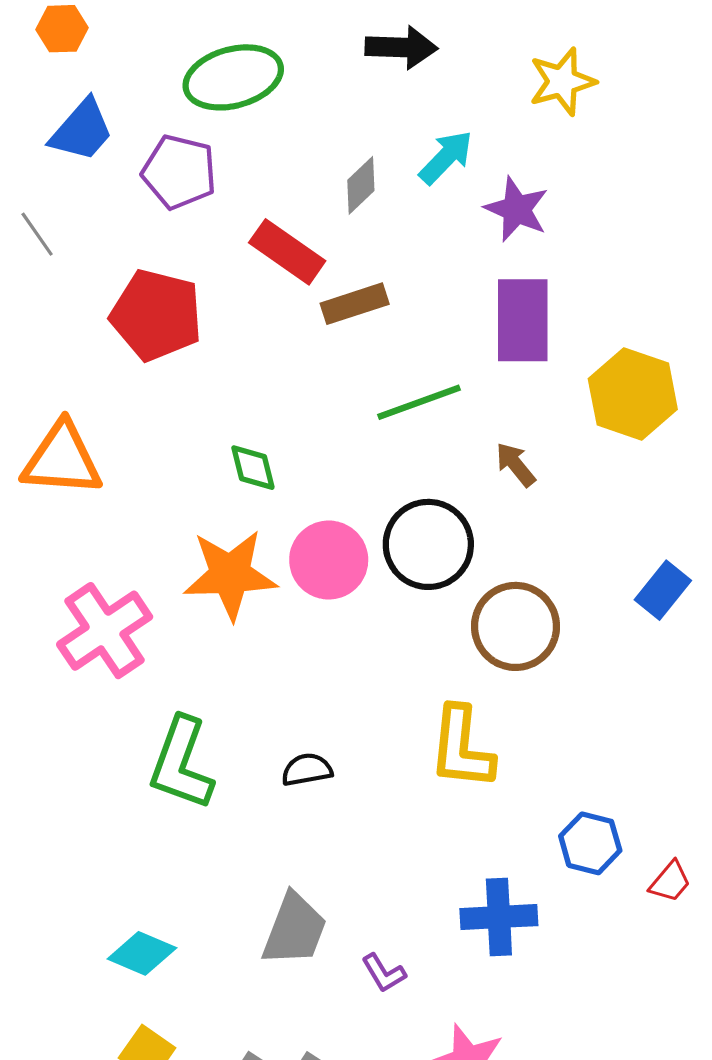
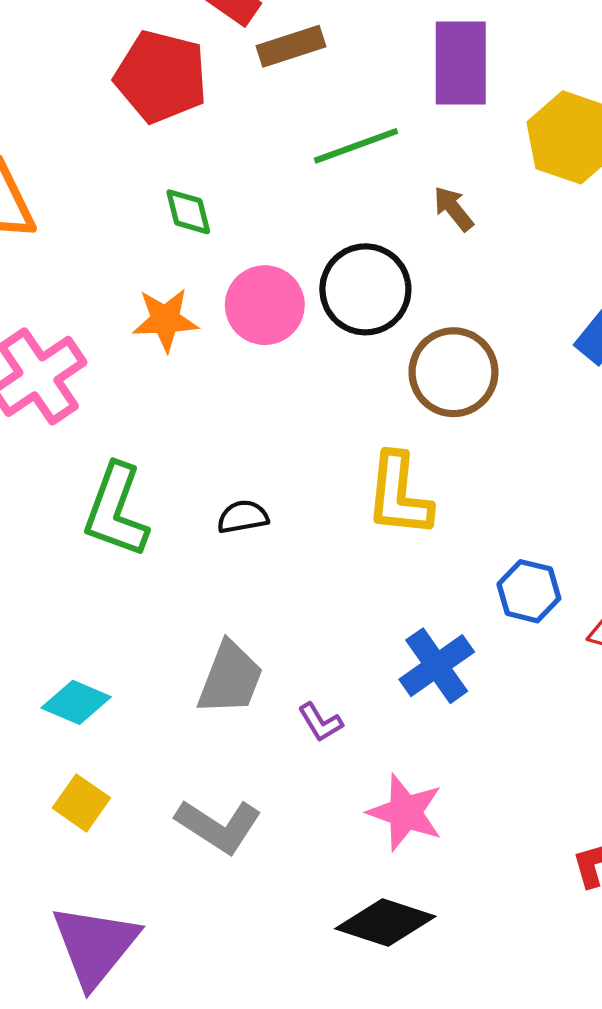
red pentagon: (156, 315) -> (161, 77), moved
orange star: (230, 575) -> (165, 320), size x0.7
blue cross: (499, 917) -> (437, 666), turned -32

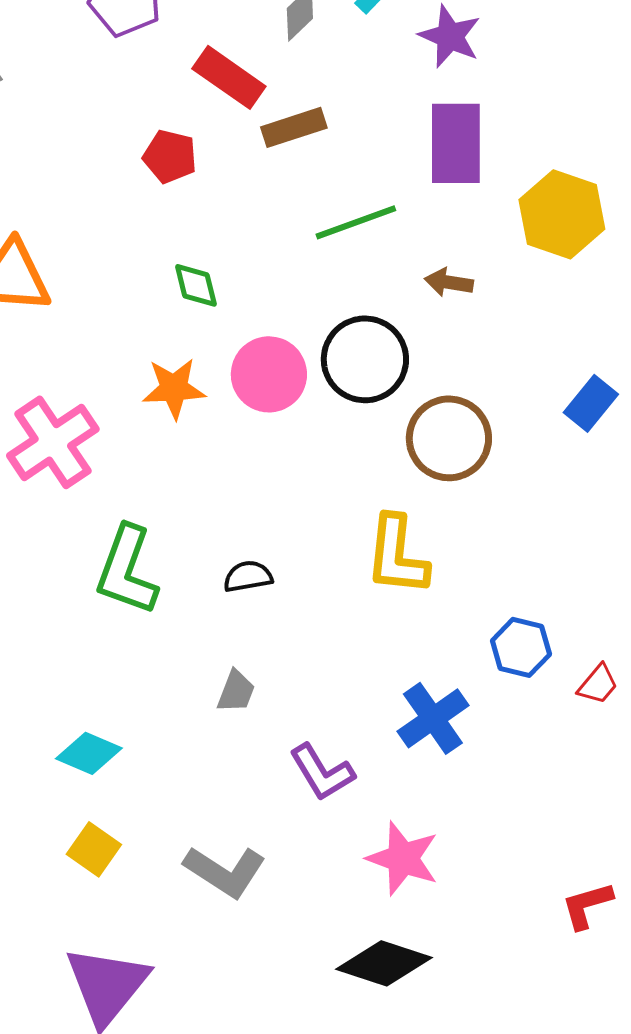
red pentagon: (161, 77) -> (170, 156), size x0.6
brown arrow: (453, 209) -> (449, 282), turned -42
gray trapezoid: (230, 678) -> (236, 691), moved, size x0.6
purple L-shape: (320, 722) -> (322, 772), size x1.5

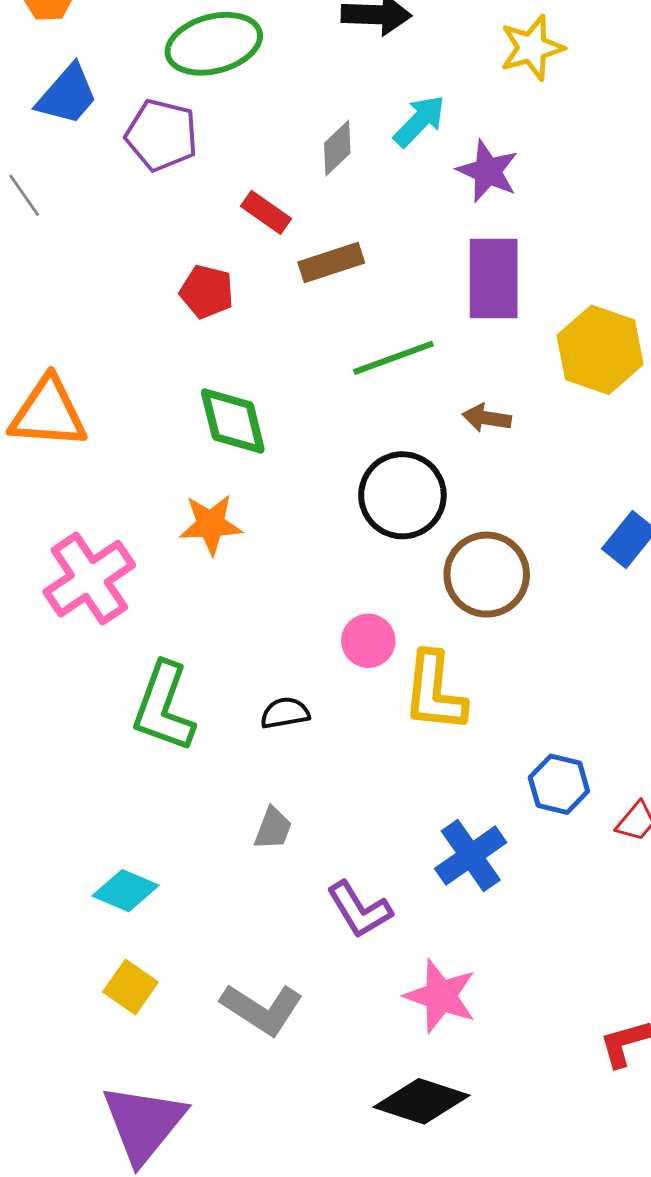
red rectangle: (229, 77) -> (266, 212), size x0.7
green diamond: (196, 285) -> (233, 421), size x1.5
pink circle: (269, 374) -> (368, 641), moved, size x0.7

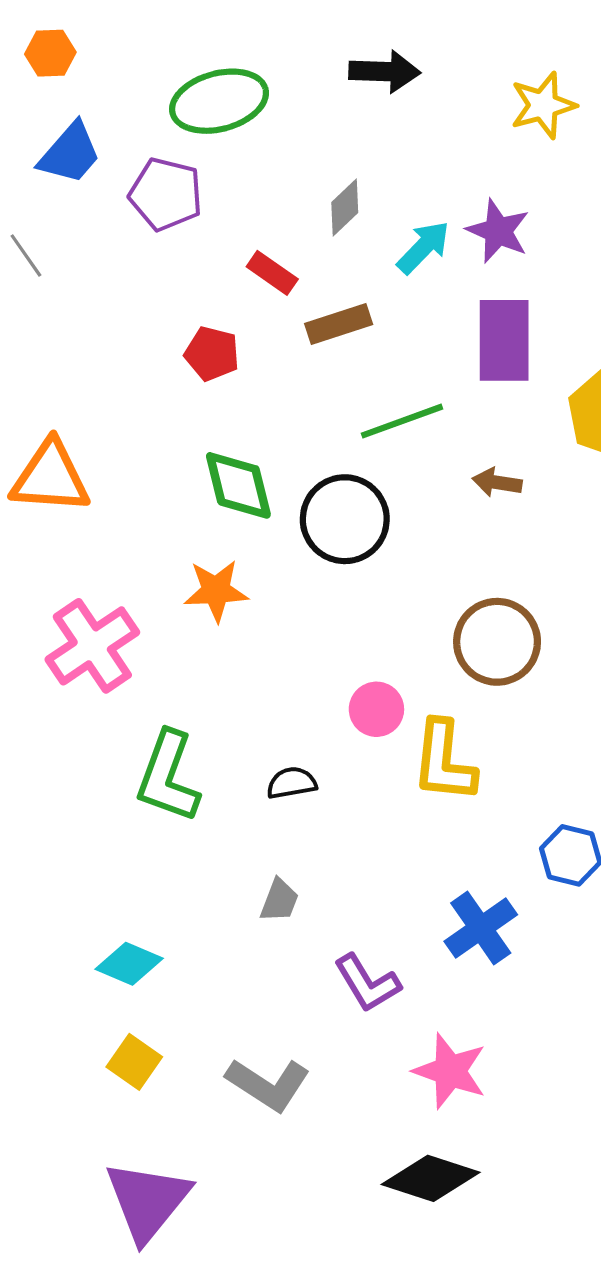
cyan arrow: (419, 121) -> (423, 247), moved
black circle: (402, 495) -> (345, 519), moved

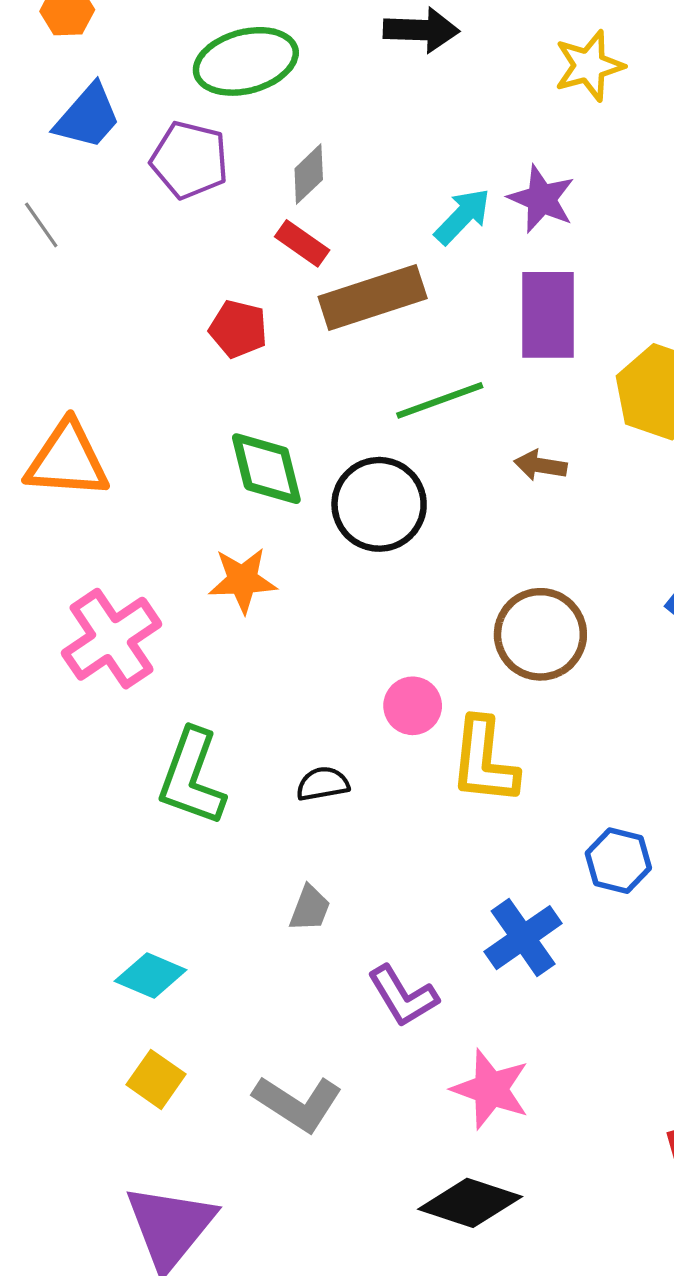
gray diamond: (345, 207) -> (309, 174), moved
brown rectangle: (339, 324) -> (373, 298), size x1.5

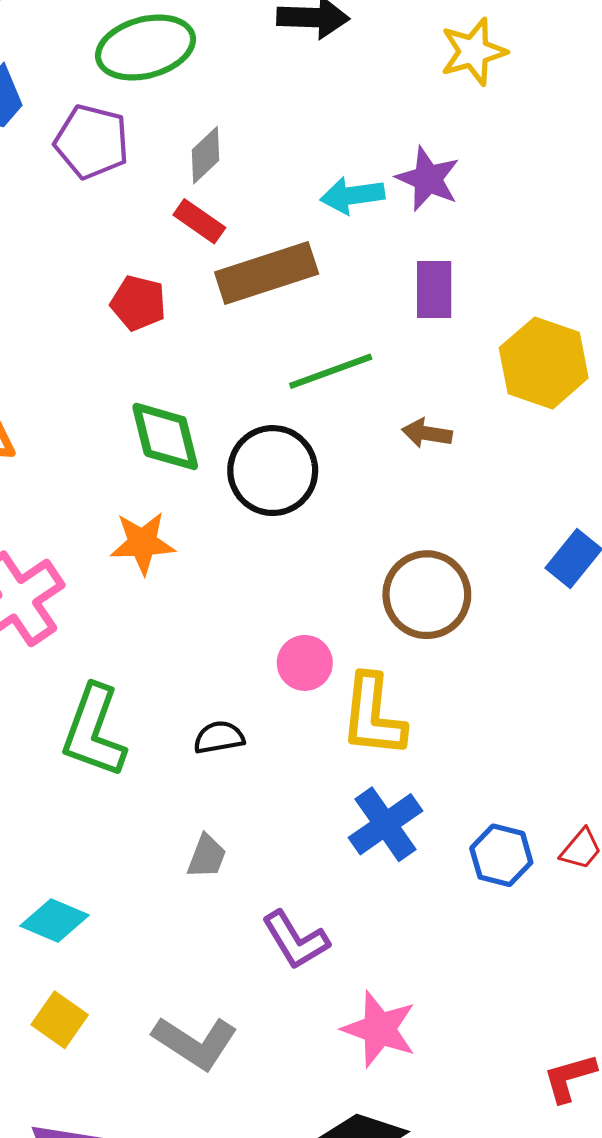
cyan arrow: (462, 216) -> (352, 195), turned -142
purple rectangle: (548, 315) -> (434, 290), size x0.7
blue hexagon: (618, 861) -> (501, 855), moved
blue cross: (523, 938) -> (385, 824), moved

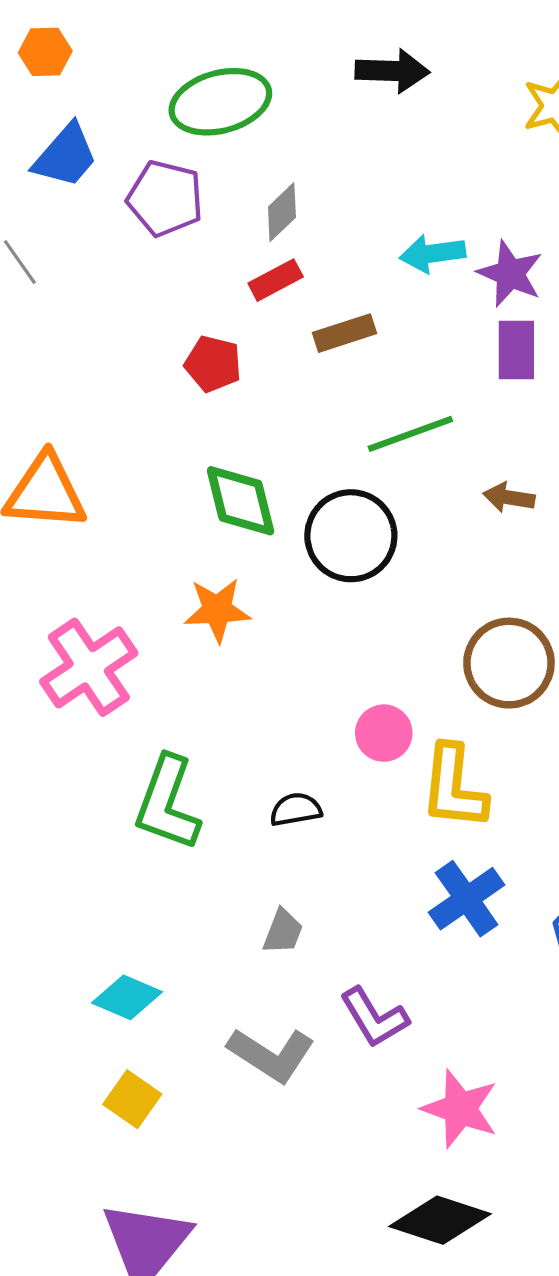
purple star: (428, 179) -> (510, 274), moved
red rectangle: (199, 221) -> (276, 280), turned -63
brown rectangle: (267, 273) -> (345, 333), size x0.6
gray L-shape: (195, 1043) -> (271, 1055), moved

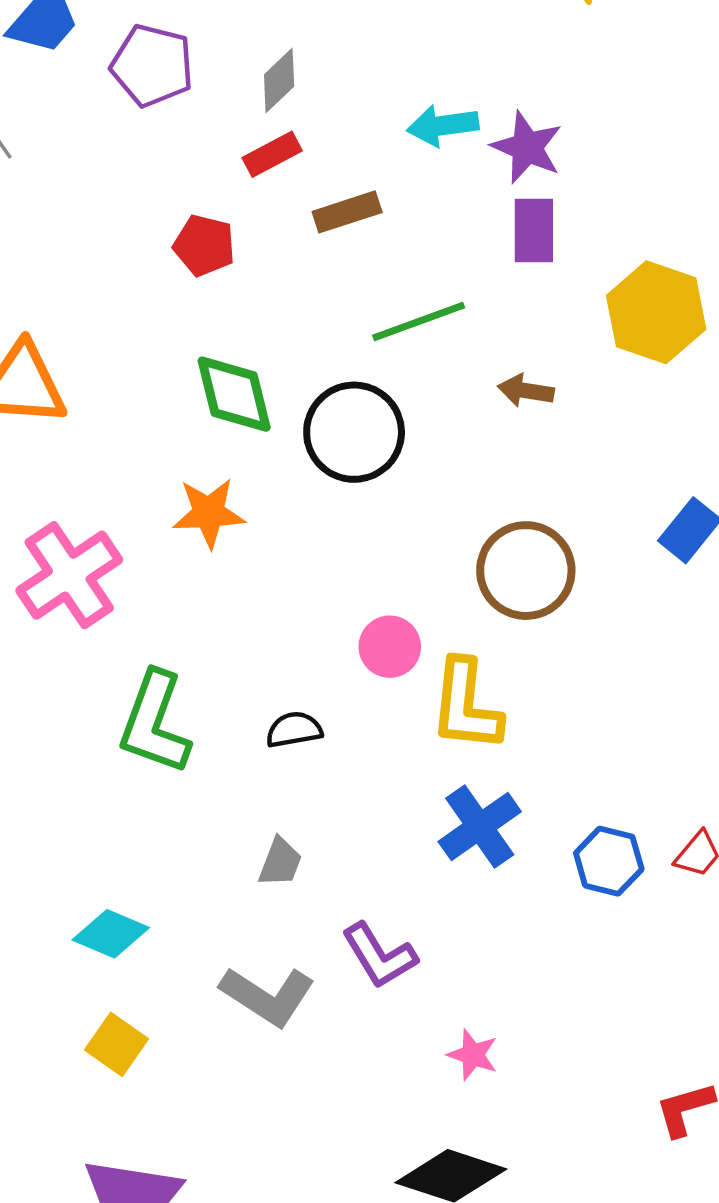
pink star: (460, 1109) -> (473, 1055), size x0.6

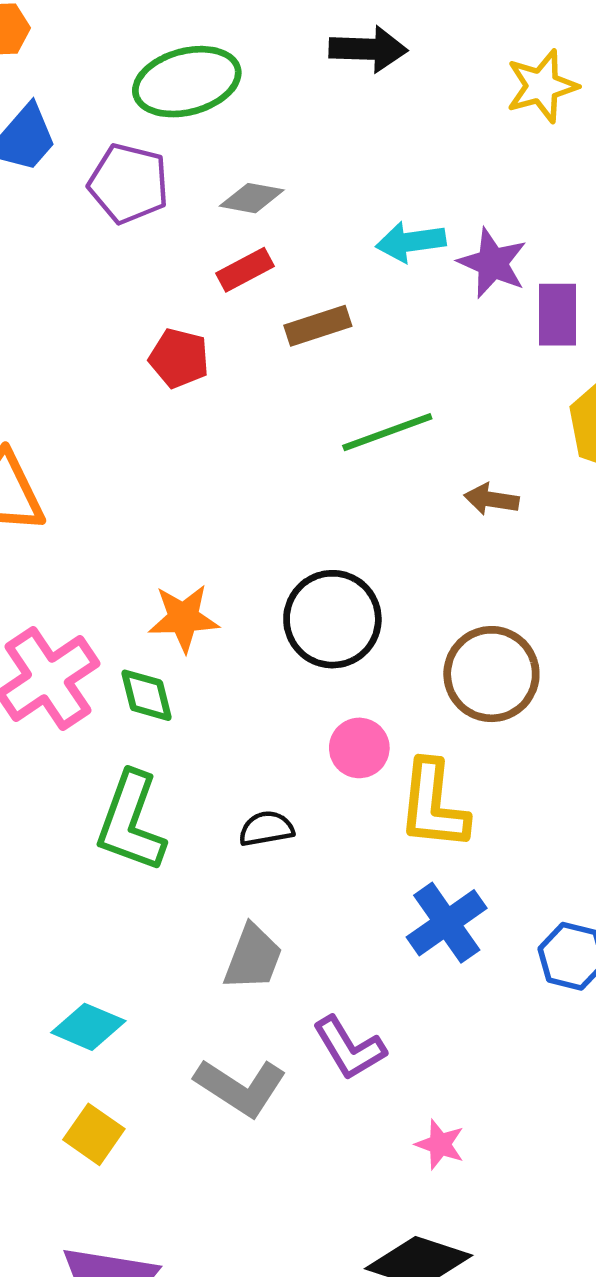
gray diamond: (279, 81) -> (252, 198), turned 54
purple rectangle: (534, 230) -> (558, 315), moved
green diamond: (234, 394) -> (147, 695), moved, size x0.7
black circle: (354, 432) -> (332, 619), moved
gray trapezoid: (280, 862) -> (253, 957), size x1.4

